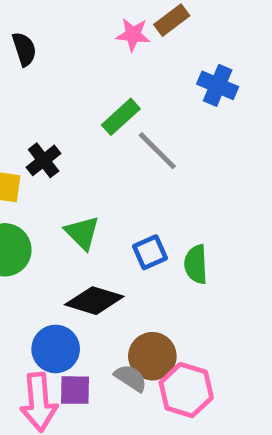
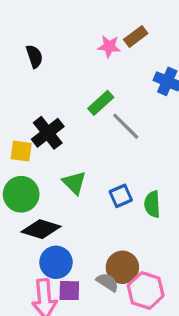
black cross: (44, 160) -> (48, 133), size x1.4
black diamond: (94, 301) -> (41, 229), moved

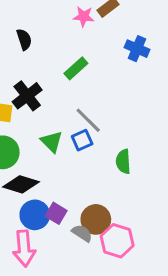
black semicircle: (34, 56) -> (24, 39), moved
gray line: (126, 126) -> (88, 120), moved
blue square: (121, 196) -> (82, 140), moved
purple square: (69, 291) -> (56, 213), moved, turned 30

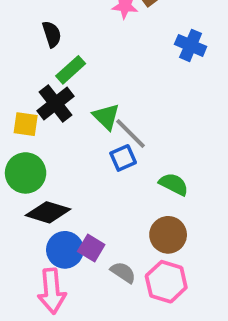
green rectangle: (76, 68) -> (71, 70), moved
green triangle: (52, 142) -> (106, 117), moved
green semicircle: (123, 161) -> (174, 184), turned 120
brown circle: (96, 219) -> (168, 235), moved

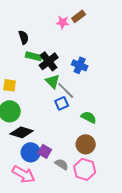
blue cross: (191, 45) -> (80, 65), moved
green rectangle: (71, 70) -> (34, 56), turned 56
black cross: (56, 104) -> (49, 61), moved
pink arrow: (52, 291) -> (24, 174), turned -55

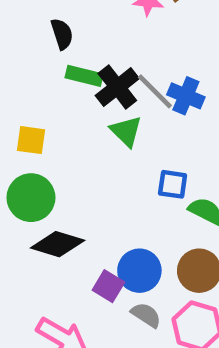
gray line: (66, 90) -> (155, 91), moved
blue square: (62, 103) -> (173, 184), moved, turned 32
blue circle: (31, 152) -> (139, 271), moved

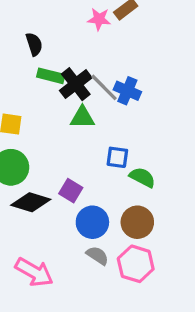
green triangle: (126, 131) -> (82, 117), turned -45
purple square: (108, 286) -> (71, 191), moved

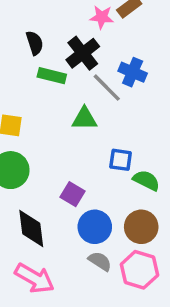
black cross: (76, 84) -> (83, 53), moved
blue cross: (127, 91) -> (133, 72), moved
black diamond: (31, 202) -> (31, 229), moved, turned 66

